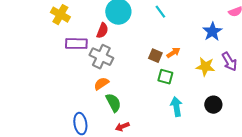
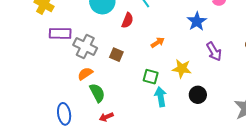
red semicircle: (102, 31) -> (127, 20), moved
brown square: (155, 56) -> (116, 55), moved
yellow star: (205, 67) -> (182, 69), moved
green square: (165, 77) -> (151, 77), moved

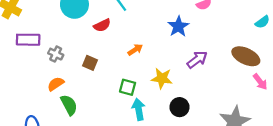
red semicircle: (127, 20) -> (102, 25), turned 42
gray cross: (85, 47) -> (56, 54), size x0.6
purple arrow: (214, 52) -> (197, 60), turned -96

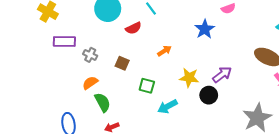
purple arrow: (197, 60) -> (222, 75), moved
green square: (128, 87) -> (147, 86), moved
black circle: (180, 107) -> (209, 95), moved
cyan arrow: (139, 109) -> (167, 106), turned -108

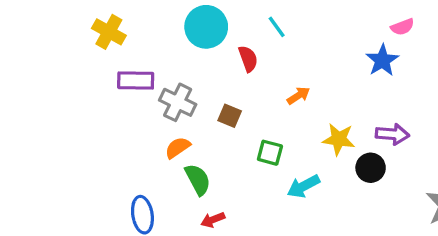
red semicircle: (133, 28) -> (248, 59), turned -84
blue star: (205, 29) -> (382, 60), moved
gray cross: (90, 55) -> (178, 102), size x1.5
purple arrow: (222, 75) -> (392, 134), turned 42

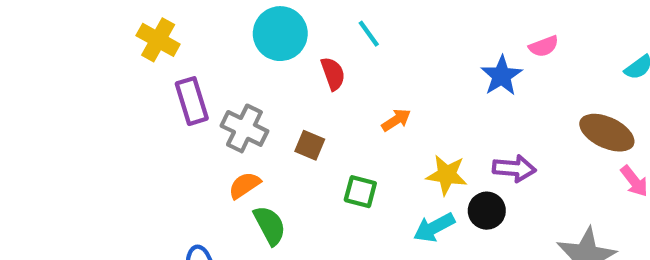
pink semicircle: (402, 27) -> (544, 46), moved
purple rectangle: (136, 81) -> (192, 101), turned 72
cyan arrow: (303, 186) -> (434, 227), moved

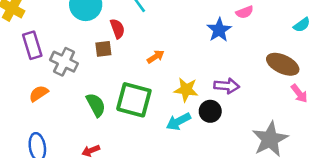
brown square: (310, 145) -> (103, 49), moved, turned -30
orange semicircle: (244, 185) -> (39, 93), moved
green square: (360, 192) -> (134, 100), size x1.8
green semicircle: (270, 225) -> (96, 105), moved

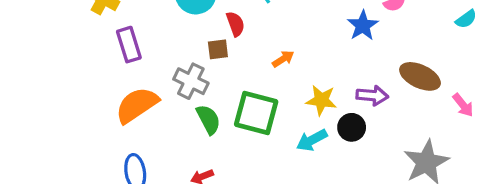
gray cross: (64, 62) -> (191, 81), moved
brown ellipse: (283, 64) -> (420, 76), moved
orange semicircle: (39, 93) -> (137, 105), size x1.8

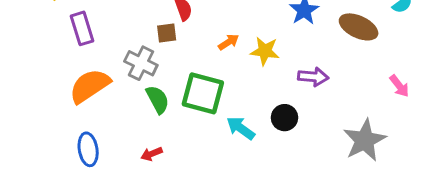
brown ellipse: (420, 76) -> (359, 27), moved
yellow star: (321, 100) -> (265, 51), moved
black circle: (352, 127) -> (284, 118), moved
cyan arrow: (312, 140) -> (241, 128), moved, turned 64

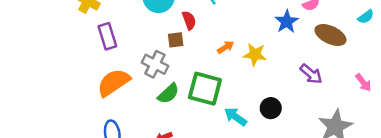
purple arrow: (313, 77) -> (311, 74), moved, turned 35
green semicircle: (158, 99) -> (168, 93), turned 75

